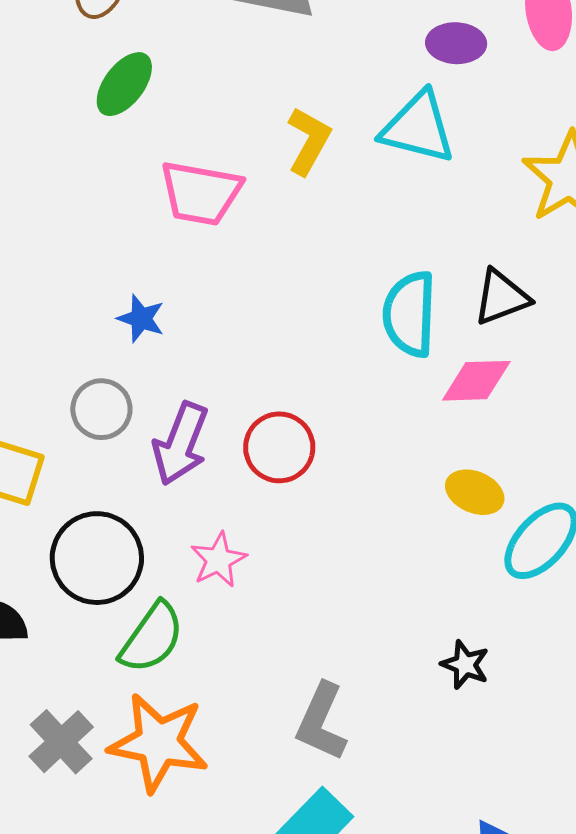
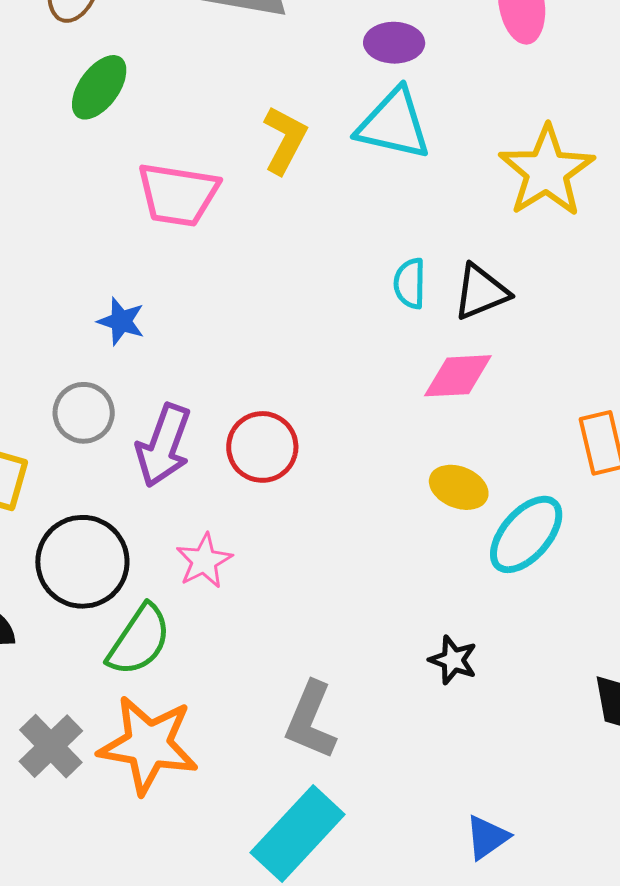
purple ellipse: (456, 43) -> (394, 43), moved
cyan semicircle: (410, 314) -> (410, 283), moved, size x0.6

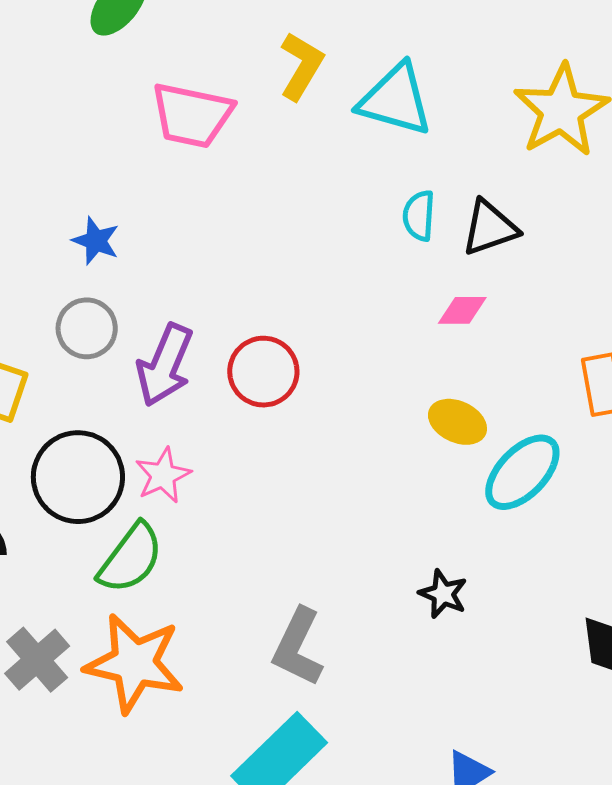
cyan triangle: (394, 124) -> (395, 100), moved
blue star: (121, 321) -> (96, 241), moved
pink diamond: (458, 376) -> (462, 310), size x0.7
pink star: (204, 561) -> (163, 475), moved

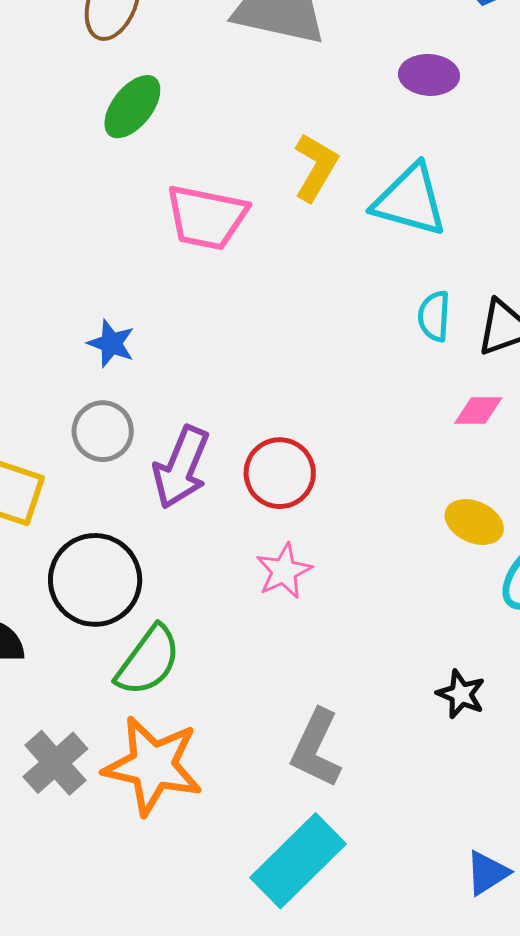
pink star: (163, 475) -> (284, 571), moved

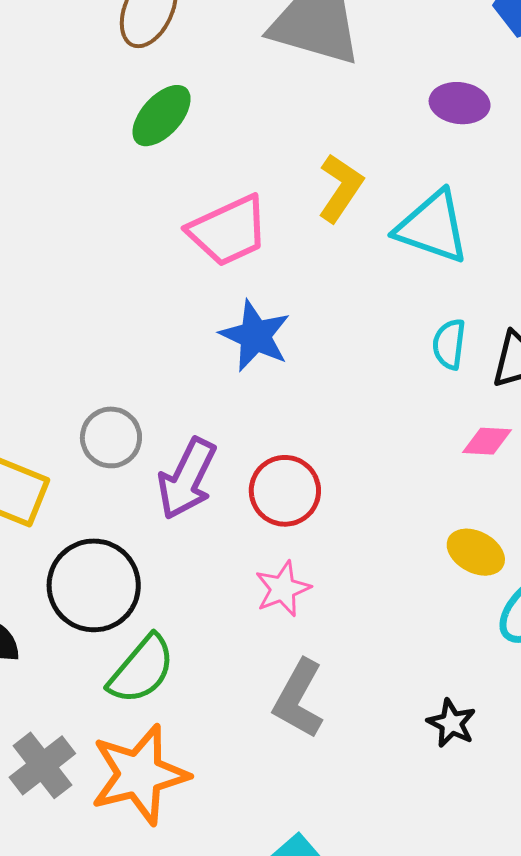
pink trapezoid: (206, 217) -> (228, 231), turned -40
blue star: (111, 343) -> (255, 336), moved, size x1.5
gray L-shape: (316, 748) -> (299, 699), moved
orange star: (153, 766) -> (139, 775), turned -30

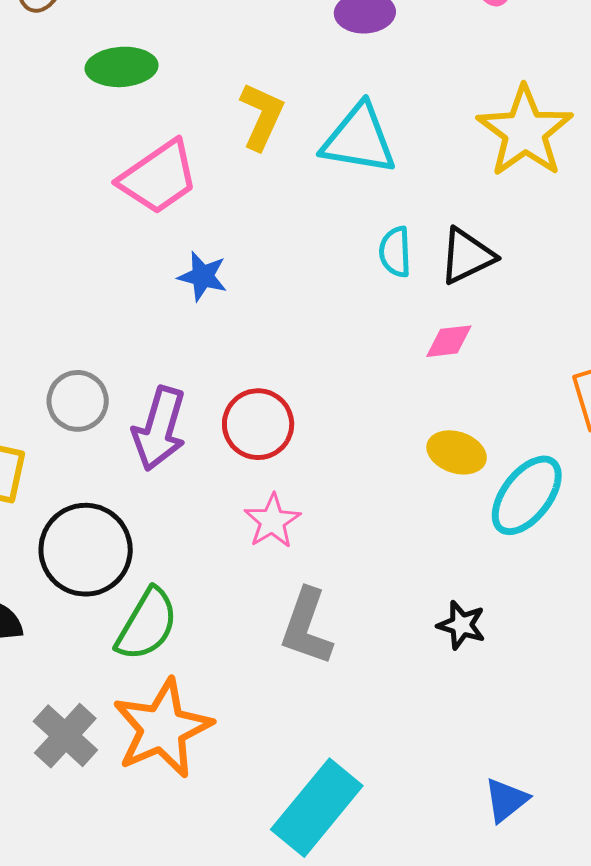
green ellipse: (162, 116) -> (122, 67), moved, turned 54
blue star: (255, 336) -> (203, 276), size x0.7

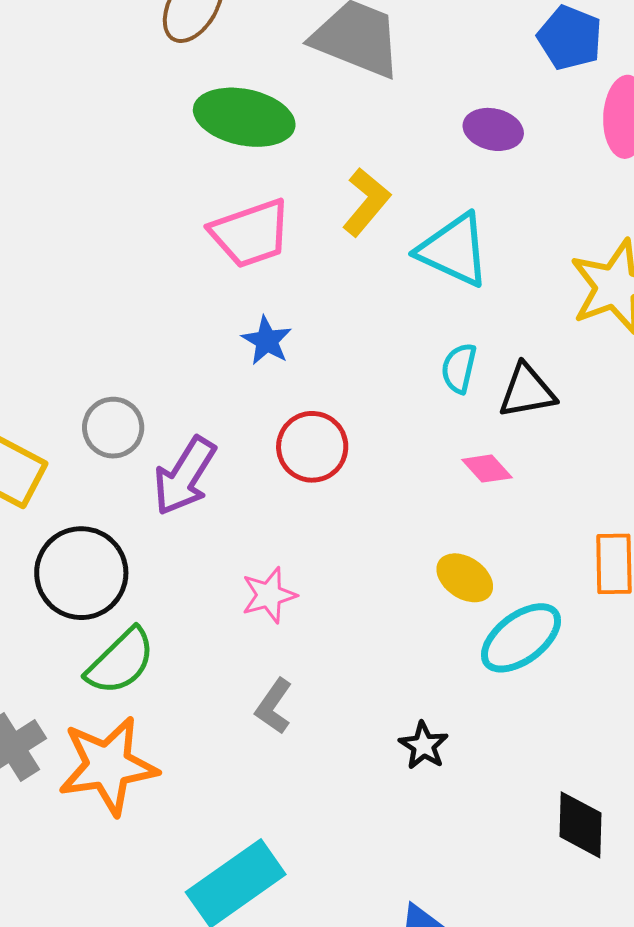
green ellipse: (122, 67) -> (244, 117), size x1.4
pink diamond: (449, 341) -> (487, 469), turned 39
red circle: (258, 424) -> (312, 447), moved
gray L-shape: (307, 627) -> (274, 706), size x0.7

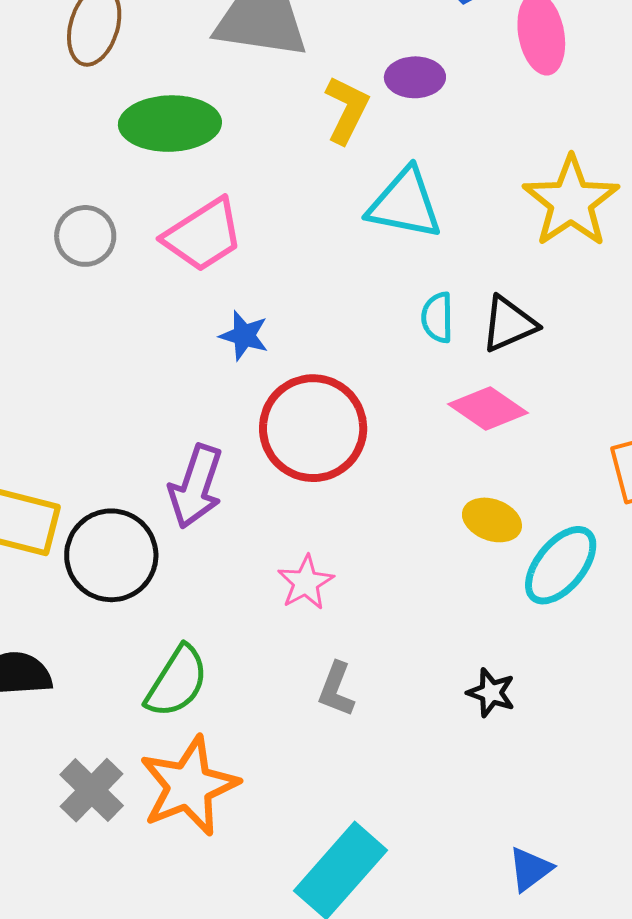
yellow L-shape: (366, 202) -> (347, 110), moved
gray circle: (113, 428) -> (85, 236), moved
red circle: (312, 447) -> (313, 428), size x1.5
pink diamond: (487, 469) -> (488, 409), size x1.5
black circle: (81, 573) -> (111, 555), moved

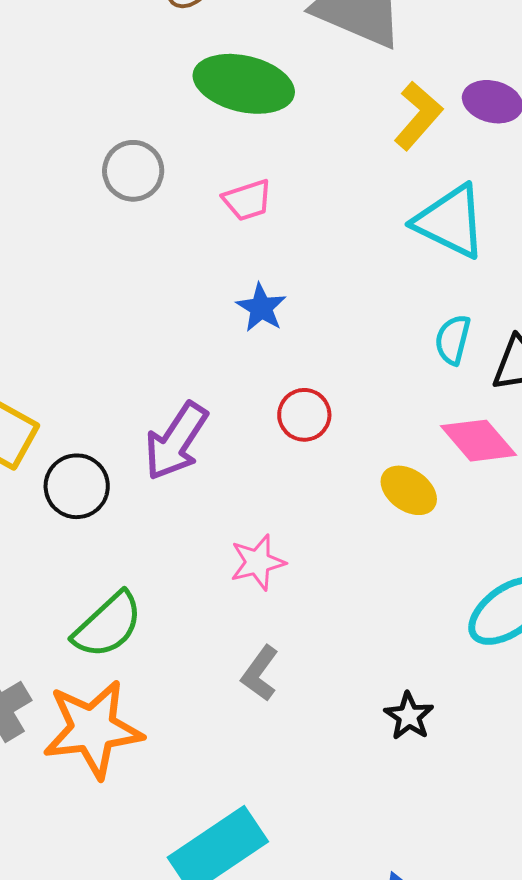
pink trapezoid: (203, 235) -> (247, 200), size x0.6
red circle: (313, 428) -> (304, 415), size x0.5
yellow ellipse: (492, 520) -> (409, 490), moved
black circle: (111, 555) -> (77, 486), size x0.7

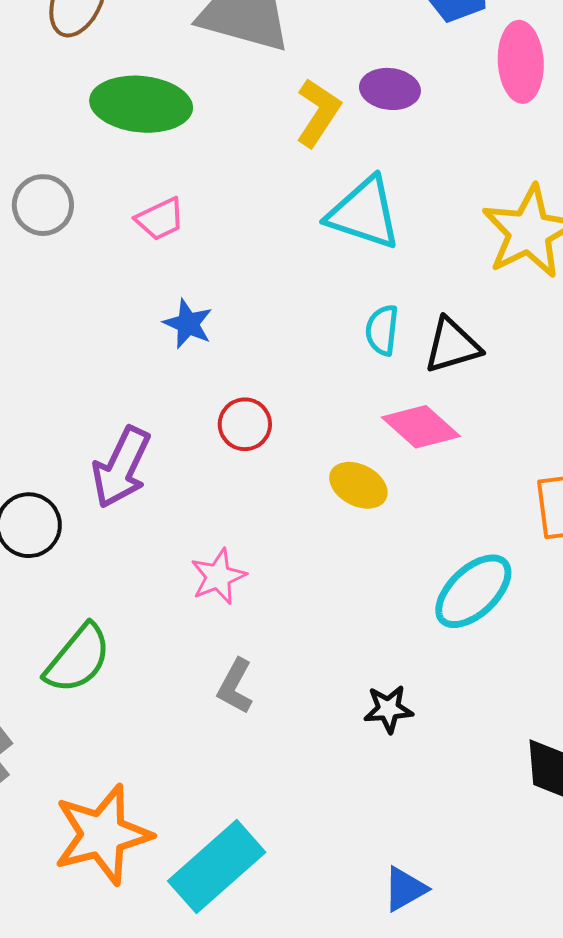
black star: (409, 716) -> (388, 709), turned -30
orange star: (93, 729) -> (102, 835), moved

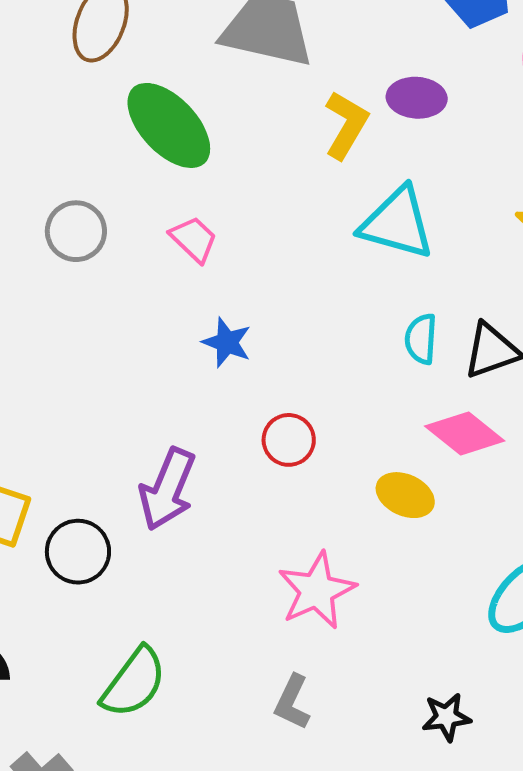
green ellipse: (141, 104) -> (169, 125), turned 44
pink trapezoid: (160, 219) -> (194, 239), turned -108
pink star: (218, 576) -> (317, 591), moved, size x1.4

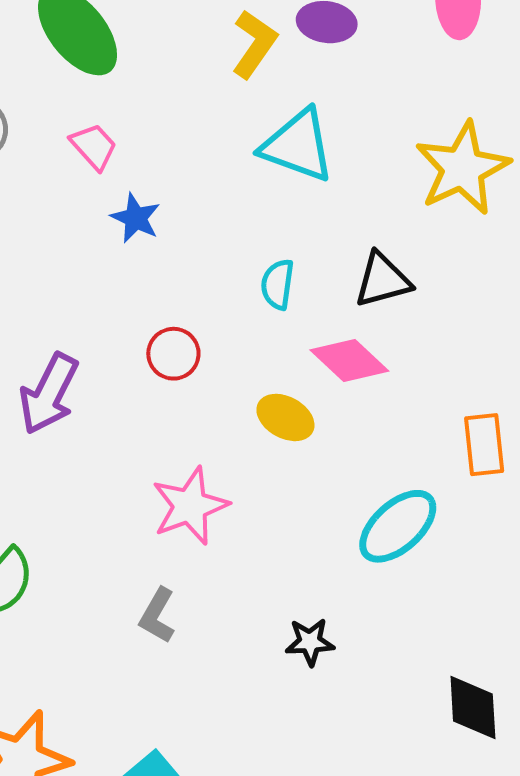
cyan semicircle: (421, 339) -> (278, 284), moved
blue star: (227, 342) -> (136, 218), moved

